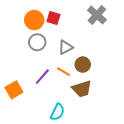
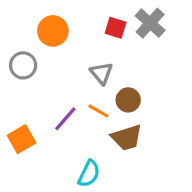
red square: (53, 18) -> (116, 28), moved
gray circle: (37, 42) -> (23, 65), moved
gray triangle: (66, 47) -> (101, 73), turned -42

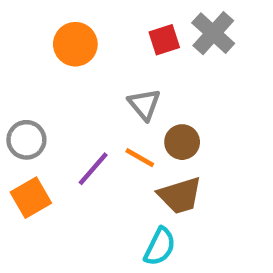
red square: (116, 28) -> (164, 40), turned -35
gray circle: (23, 65) -> (26, 140), moved
cyan semicircle: (89, 174) -> (160, 247), moved

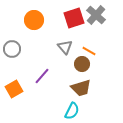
red square: (164, 40) -> (74, 18), size x1.5
gray circle: (26, 140) -> (12, 49), moved
orange line: (140, 158) -> (89, 51), moved

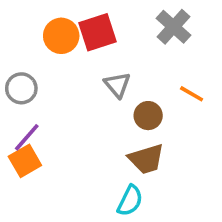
red square: (74, 18) -> (97, 32), moved
orange line: (89, 51) -> (192, 94), moved
purple line: (42, 76) -> (27, 137), moved

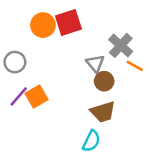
gray cross: (173, 27) -> (121, 45), moved
gray triangle: (117, 85) -> (95, 63), moved
orange square: (25, 161) -> (37, 96), moved

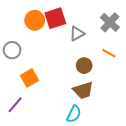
gray cross: (121, 45) -> (110, 22), moved
gray triangle: (95, 63) -> (77, 34), moved, turned 42
purple line: (19, 96) -> (15, 105), moved

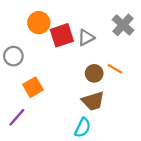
red square: (55, 18) -> (62, 35), moved
orange line: (109, 53) -> (115, 69), moved

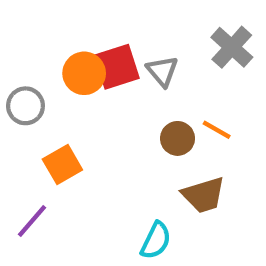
orange circle: (39, 23) -> (84, 73), moved
gray triangle: (86, 38) -> (162, 71), turned -42
brown trapezoid: (93, 101) -> (204, 195), moved

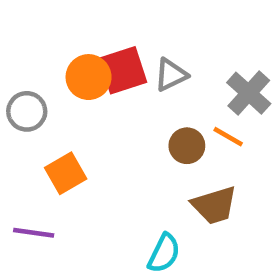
gray cross: (232, 47) -> (249, 93), moved
gray triangle: (162, 71) -> (171, 75), turned 44
purple line: (32, 221) -> (34, 233), turned 57

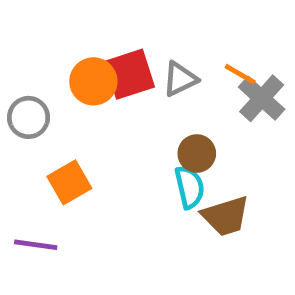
orange line: (228, 137) -> (240, 74), moved
cyan semicircle: (164, 253) -> (190, 187), moved, turned -39

